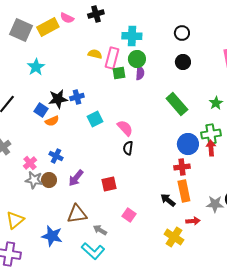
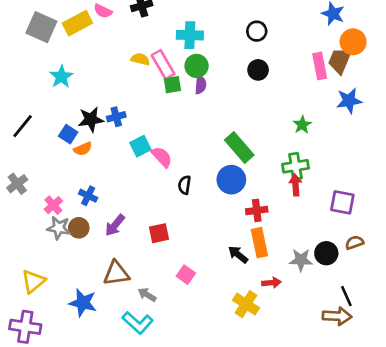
pink rectangle: (112, 58) -> (163, 65), turned -45
green rectangle: (177, 104) -> (239, 148), moved
pink semicircle: (125, 128) -> (162, 157), moved
blue circle: (188, 144) -> (231, 180), moved

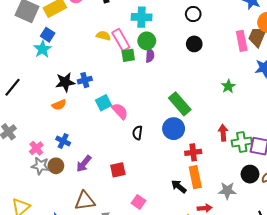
blue square: (68, 134) -> (48, 35), moved
green cross: (296, 166) -> (242, 142), moved
black circle: (326, 253) -> (250, 174), moved

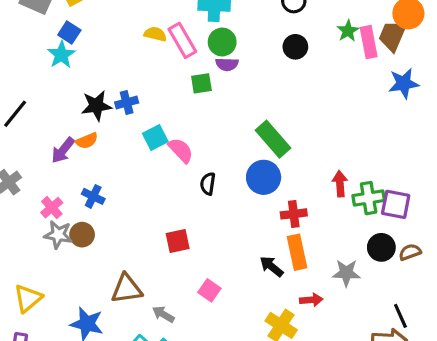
green square: (128, 55) -> (201, 83), moved
purple semicircle: (150, 55) -> (227, 64), turned 88
green star: (228, 86) -> (348, 31), moved
purple arrow: (84, 164) -> (63, 150), moved

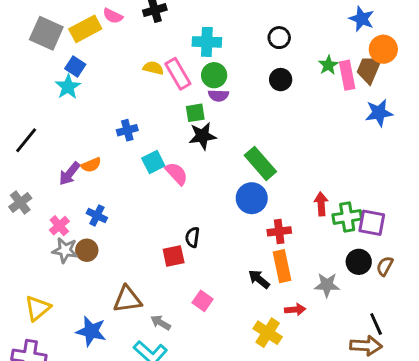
black star: (96, 106) -> (203, 136), moved
black semicircle: (208, 184) -> (192, 237), moved
brown semicircle: (410, 252) -> (385, 266), turned -42

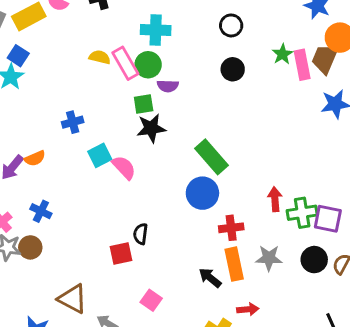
green circle: (214, 75) -> (148, 65), moved
gray star: (327, 285) -> (269, 258), moved
brown triangle: (127, 299) -> (73, 299), turned 36

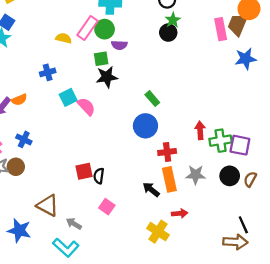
green star: (282, 54) -> (173, 20), moved
yellow semicircle: (100, 57) -> (64, 38), moved
pink rectangle: (125, 63) -> (87, 28), turned 65
green rectangle: (212, 157) -> (152, 99), size x0.6
black semicircle: (141, 234) -> (99, 176), moved

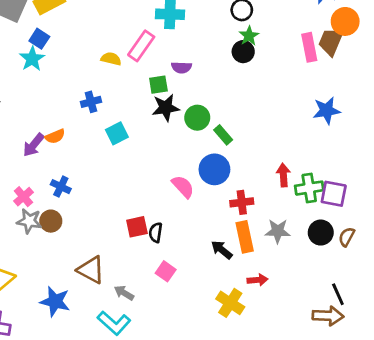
green circle: (105, 29) -> (197, 118), moved
blue star: (246, 59) -> (326, 110), moved
pink semicircle: (86, 106) -> (183, 187), moved

